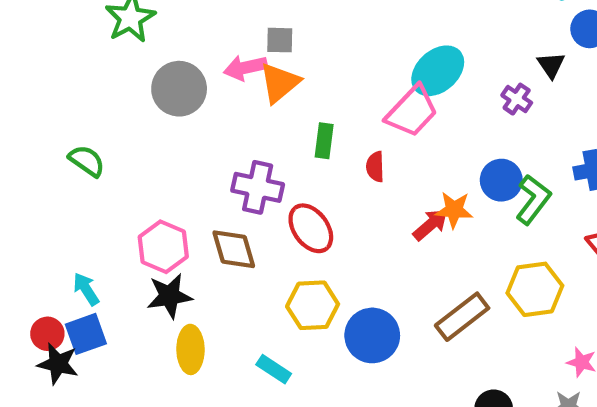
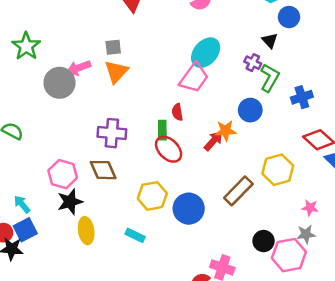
pink arrow: (245, 68) -> (79, 68), moved
green rectangle: (324, 141) -> (162, 130), moved
green L-shape: (533, 200) -> (270, 78), moved
red ellipse: (311, 228) -> (169, 149), moved

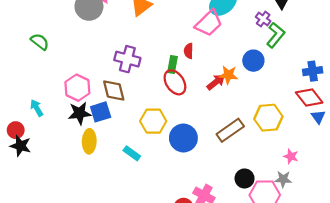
blue cross: (302, 97) -> (313, 71), moved
blue square: (25, 230) -> (101, 112), moved

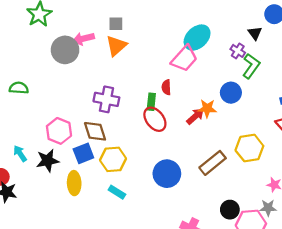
green semicircle: (40, 42) -> (19, 88), turned -30
black star: (80, 113) -> (47, 161), moved
yellow hexagon: (153, 121) -> (113, 159), moved

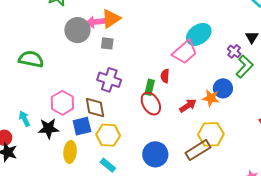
gray square: (116, 24) -> (107, 43), moved
orange triangle: (116, 46) -> (111, 19), moved
green semicircle: (19, 88) -> (31, 59), size x1.4
orange star: (207, 108) -> (211, 98), moved
yellow hexagon: (249, 148) -> (211, 134), moved

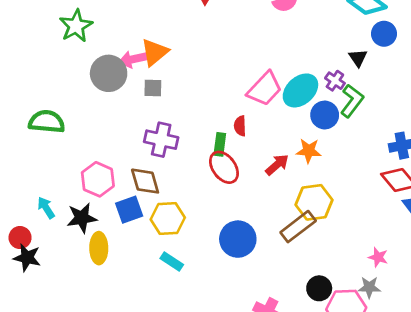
cyan ellipse: (199, 34) -> (300, 90), moved
blue circle: (223, 88) -> (325, 115), moved
yellow ellipse: (70, 152) -> (99, 248), moved

